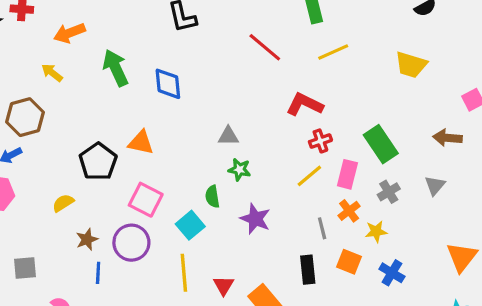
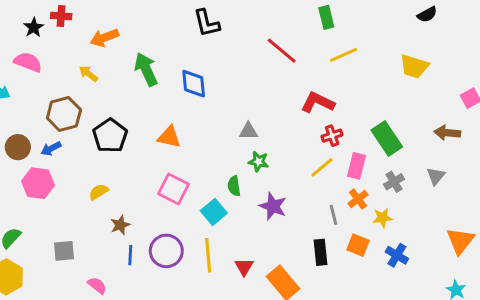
black pentagon: (98, 162) -> (110, 136), moved
purple circle: (131, 243) -> (166, 251), moved

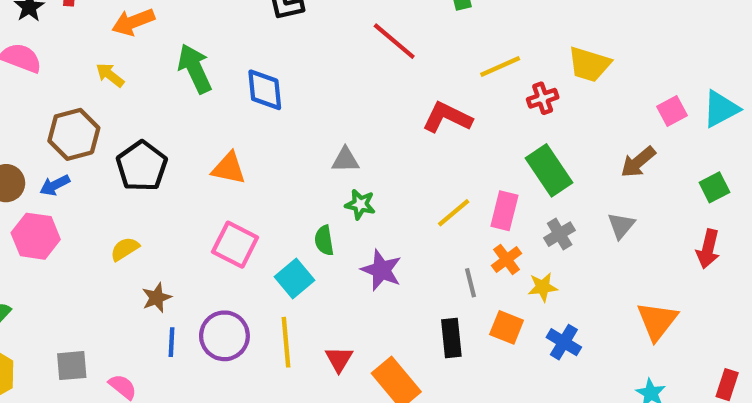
yellow line: (344, 55) -> (500, 66), moved
brown arrow: (447, 133) -> (638, 162), turned -45
red cross: (332, 136) -> (543, 98), moved
gray square: (64, 251) -> (72, 366), moved

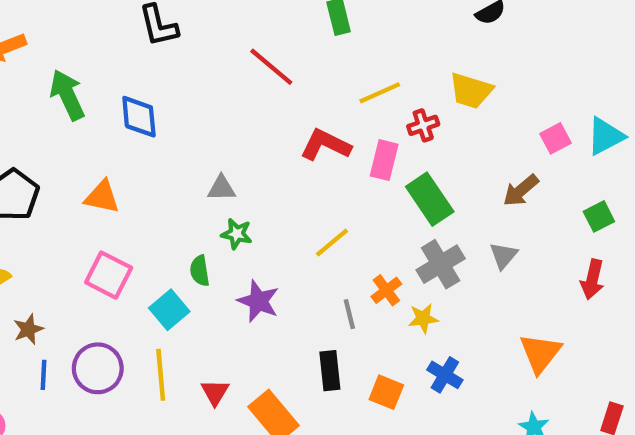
pink rectangle: (504, 211) -> (384, 160), moved
gray cross: (560, 234) -> (441, 264), size x1.5
orange square: (507, 327) -> (386, 392), moved

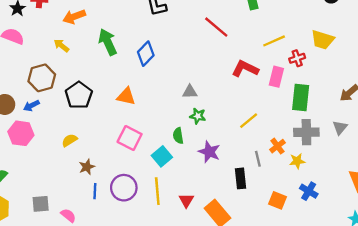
blue diamond: (139, 117) -> (146, 54), turned 50
green rectangle: (430, 199) -> (301, 98), turned 40
gray cross: (441, 264) -> (306, 132), turned 30
black rectangle: (330, 371) -> (241, 178), moved

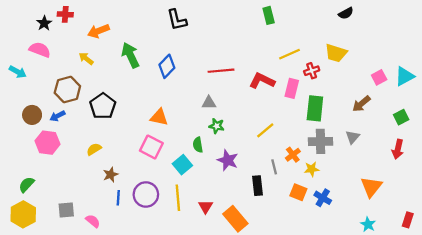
red line: (216, 27) -> (221, 71), moved, turned -45
orange triangle: (126, 96) -> (159, 117), moved
orange square: (278, 200) -> (298, 192), moved

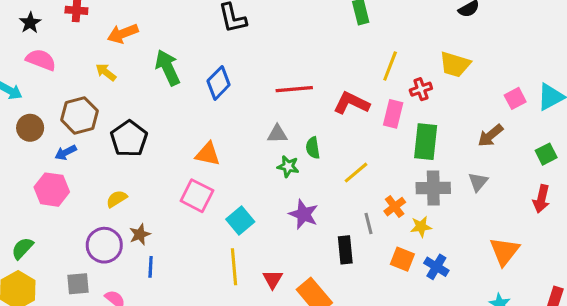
black star: (44, 23) -> (30, 23), moved
yellow line: (290, 54) -> (390, 66), turned -45
brown circle: (32, 115) -> (30, 128), moved
green semicircle: (198, 145) -> (313, 148), moved
purple circle: (146, 194) -> (104, 245), moved

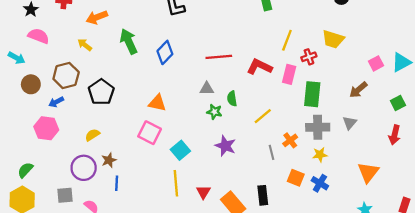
yellow star: (421, 227) -> (320, 155), moved
black rectangle: (345, 250) -> (263, 195), moved

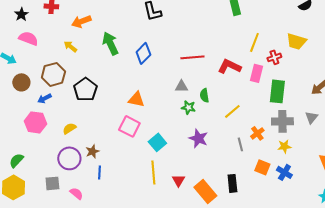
yellow semicircle: (92, 135) -> (69, 128), moved

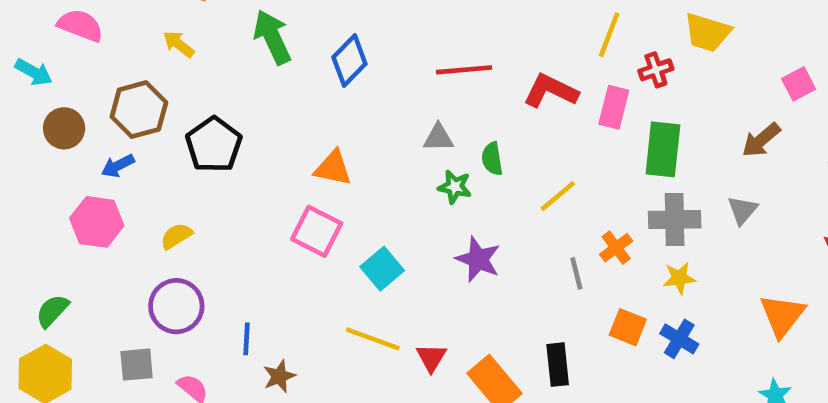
brown star: (92, 151) -> (279, 376), moved
yellow line: (153, 172) -> (373, 339), turned -65

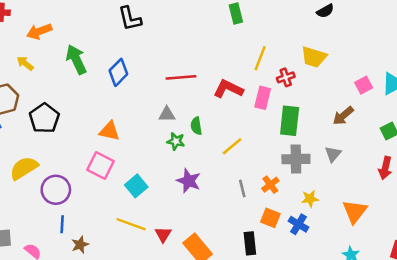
yellow semicircle: (176, 236) -> (24, 168), size x1.6
orange cross: (616, 248) -> (270, 185), moved
yellow star: (679, 278) -> (310, 199), moved
purple circle: (176, 306) -> (56, 190), moved
black rectangle: (558, 365) -> (250, 243), moved

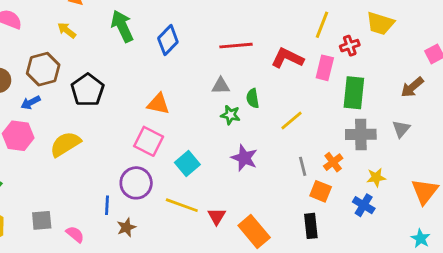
purple circle: (56, 190) -> (136, 183), moved
orange square: (270, 218) -> (321, 191), moved

